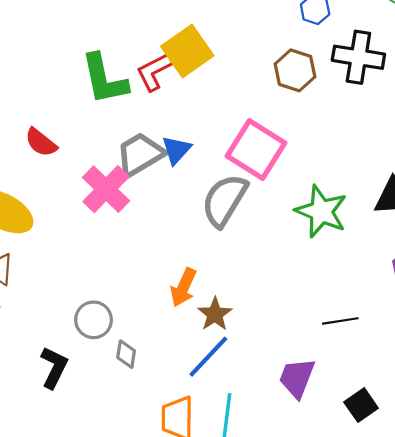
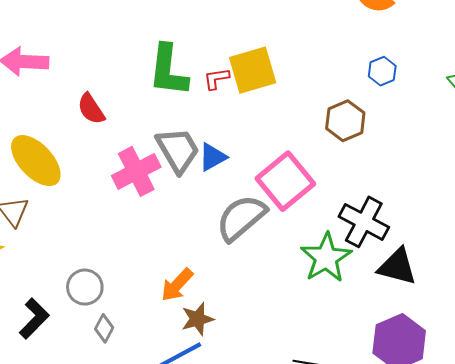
black cross: (358, 57) -> (364, 222), moved
red L-shape: (154, 71) -> (216, 79), size x0.7
gray trapezoid: (140, 154) -> (178, 150), turned 72

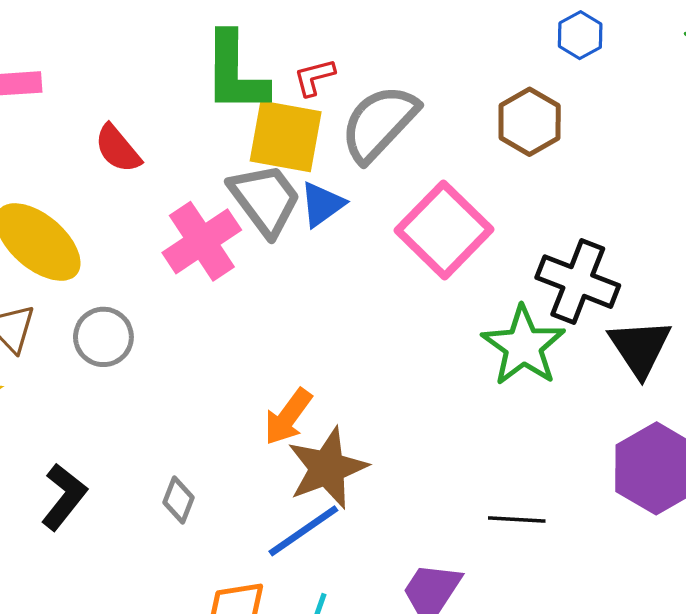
yellow square: (253, 70) -> (286, 136), moved, turned 33
gray semicircle: (241, 218) -> (379, 123), moved
black triangle: (397, 267) -> (640, 348), turned 48
gray circle: (85, 287) -> (103, 337), moved
brown star: (197, 319) -> (327, 468), size x1.5

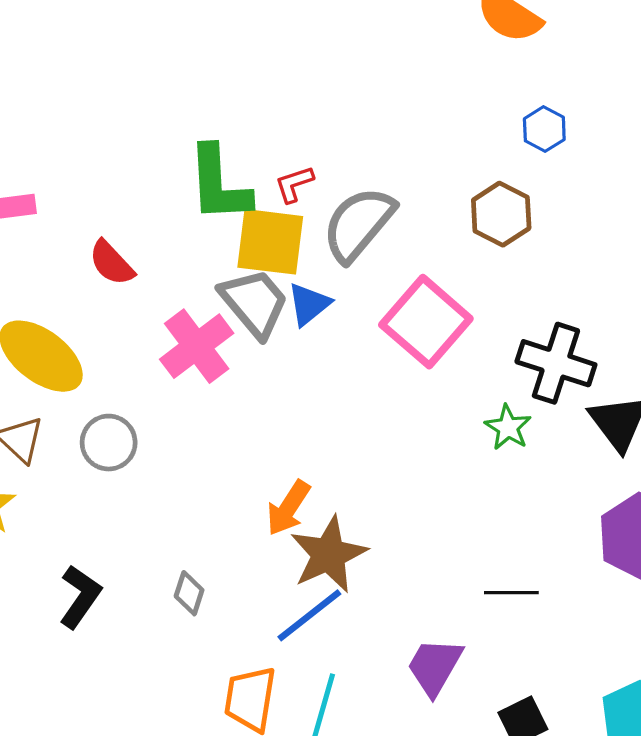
green star: (523, 346) -> (508, 427), size x0.6

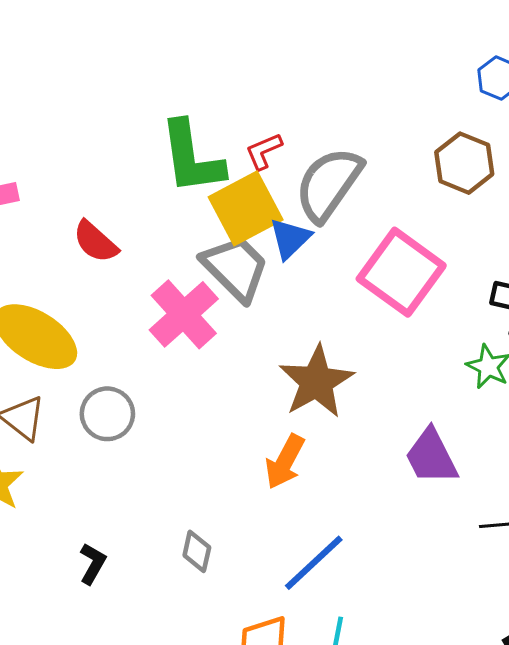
yellow square: (270, 242) -> (246, 208), turned -30
blue triangle: (309, 304) -> (290, 239), moved
brown star: (329, 554) -> (316, 382), moved
black L-shape: (80, 597) -> (93, 564), size x0.7
purple trapezoid: (435, 667) -> (431, 457), moved, turned -52

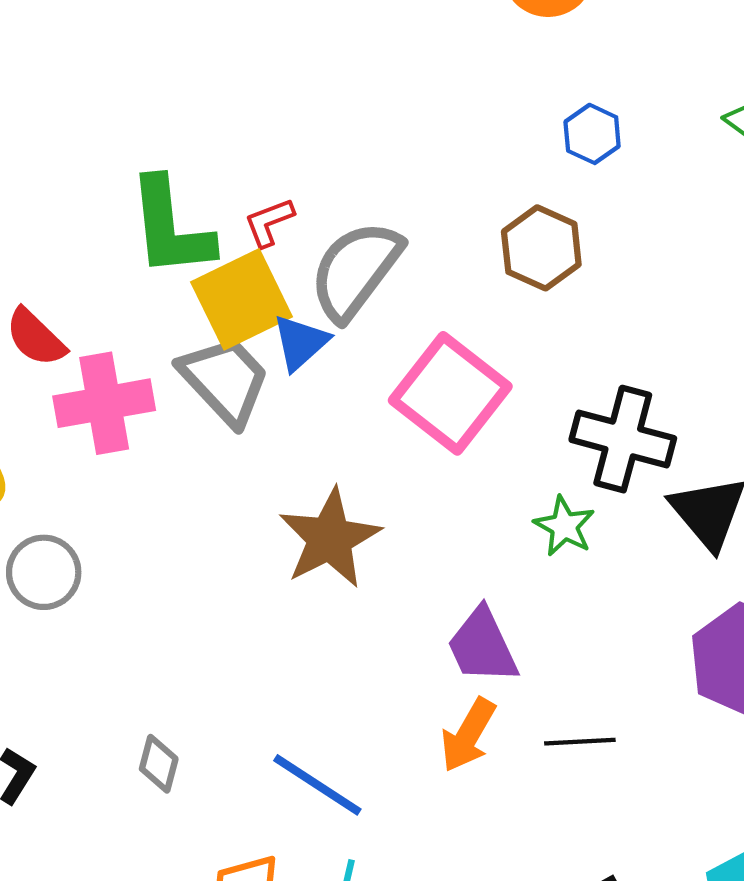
pink cross: (184, 314) -> (104, 403), moved, turned 30
orange arrow: (285, 462) -> (468, 735), moved
blue line: (314, 563) -> (317, 785), turned 74

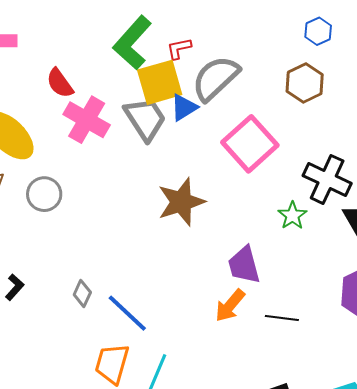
blue hexagon: (592, 134) -> (318, 31), moved
green L-shape: (171, 227) -> (132, 43), turned 38
pink cross: (104, 403) -> (87, 120), turned 30
blue line: (317, 785) -> (127, 313), moved

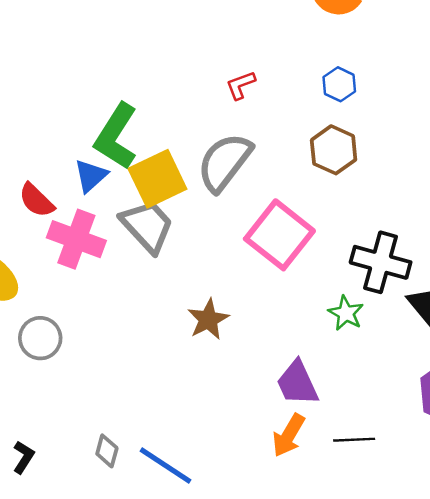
red L-shape: (179, 48) -> (241, 85), moved
blue triangle: (184, 107) -> (91, 176), moved
brown star: (181, 202) -> (208, 319), size x0.7

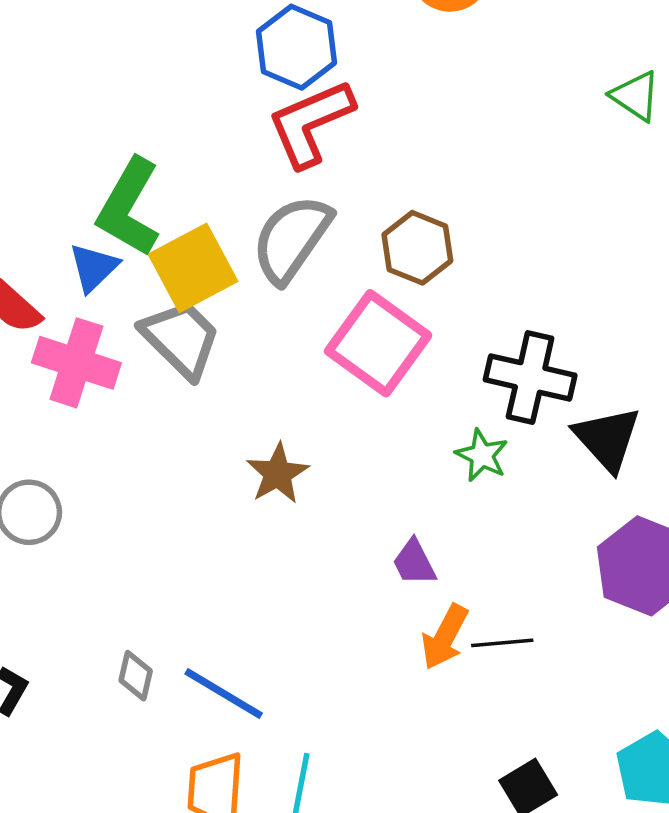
blue hexagon: (339, 84) -> (296, 47), moved, size x1.6
red L-shape: (241, 85) -> (311, 123), size x2.0
brown hexagon: (334, 150) -> (417, 248), moved
purple trapezoid: (297, 383) -> (414, 563), size x0.7
orange arrow: (289, 435) -> (445, 637), moved

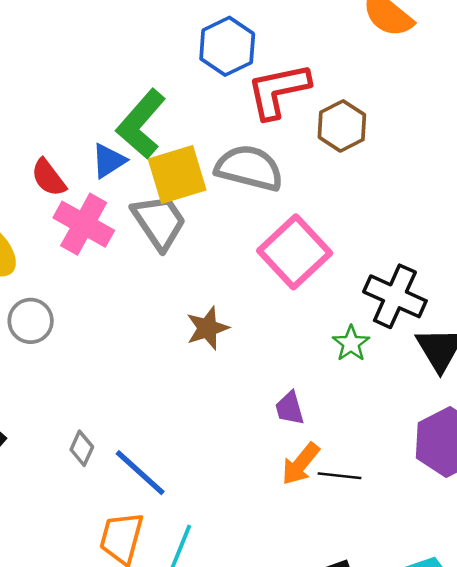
blue hexagon: (296, 47) -> (227, 46), moved
gray semicircle: (292, 239) -> (249, 168), turned 58
brown hexagon: (417, 248) -> (342, 126), moved

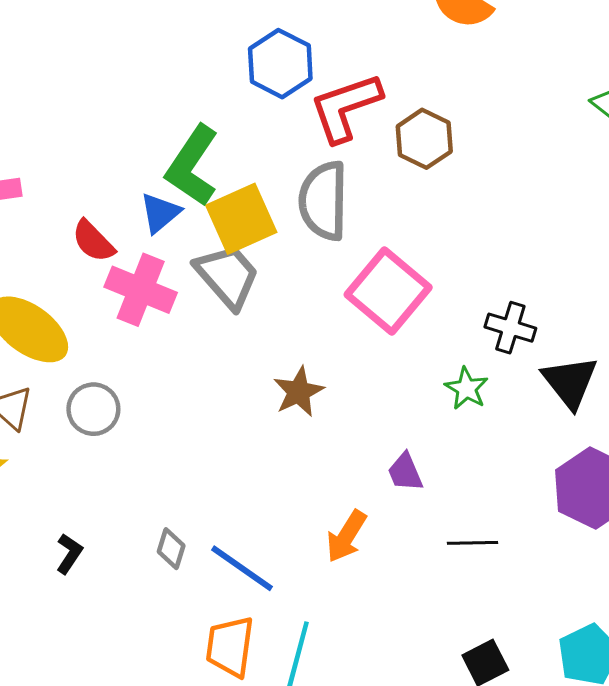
gray semicircle: (249, 168) -> (323, 201), turned -96
black cross: (395, 296) -> (510, 328), size x0.7
orange arrow: (301, 464) -> (346, 536), moved

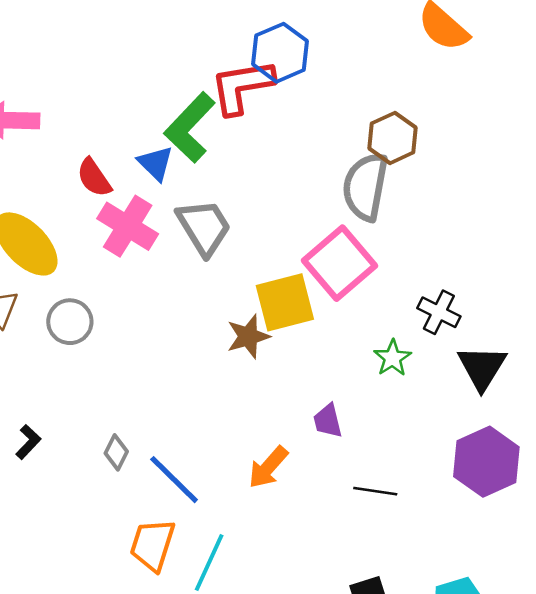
red L-shape: (346, 107) -> (242, 87), moved
gray semicircle: (323, 201) -> (365, 187), moved
blue triangle: (160, 213) -> (155, 163), turned -45
yellow square: (241, 219) -> (285, 302), moved

